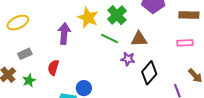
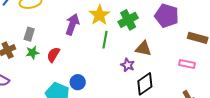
green line: (110, 39) -> (105, 40), moved, turned 60
gray rectangle: (25, 54) -> (29, 34), turned -64
green star: (29, 80) -> (32, 53), moved

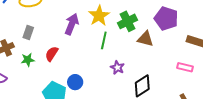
brown triangle: (143, 49) -> (145, 39), moved
green star: (32, 53) -> (28, 60), moved
purple star: (128, 65) -> (117, 68), moved

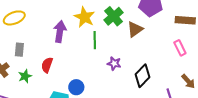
brown triangle: (145, 39) -> (135, 29), turned -36
pink rectangle: (185, 67) -> (180, 48), turned 63

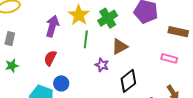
brown triangle: (135, 29) -> (120, 47), moved
pink rectangle: (180, 48) -> (169, 58), turned -56
red semicircle: (47, 65) -> (50, 58), moved

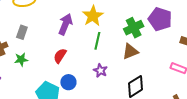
green cross: (108, 18) -> (134, 28), moved
purple star: (102, 65) -> (100, 70), moved

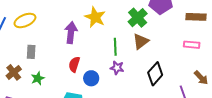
green line: (97, 41) -> (115, 47), moved
blue circle: (68, 82) -> (91, 78), moved

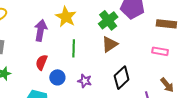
green line: (115, 47) -> (74, 48), moved
purple star: (117, 68) -> (85, 81), moved

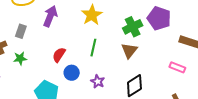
purple arrow: (41, 30) -> (50, 16), moved
brown triangle: (110, 44) -> (129, 51), turned -30

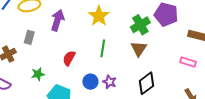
green star: (20, 58) -> (38, 74), moved
blue circle: (72, 73) -> (90, 82), moved

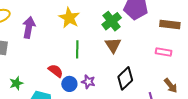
red semicircle: (69, 58) -> (56, 71), moved, turned 105

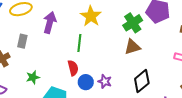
brown triangle: (113, 45) -> (132, 47), turned 42
green line: (77, 49) -> (79, 43), moved
red semicircle: (56, 71) -> (73, 68), turned 35

